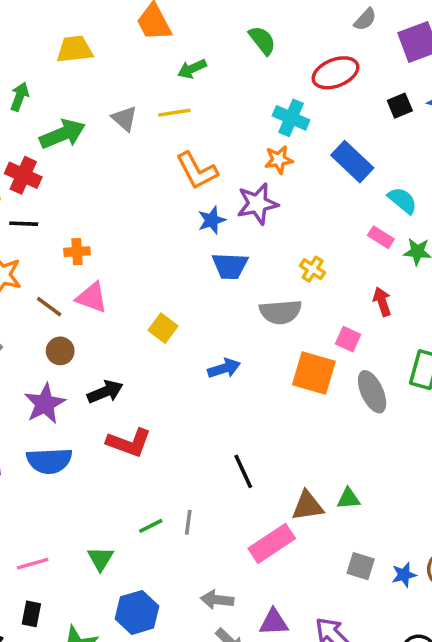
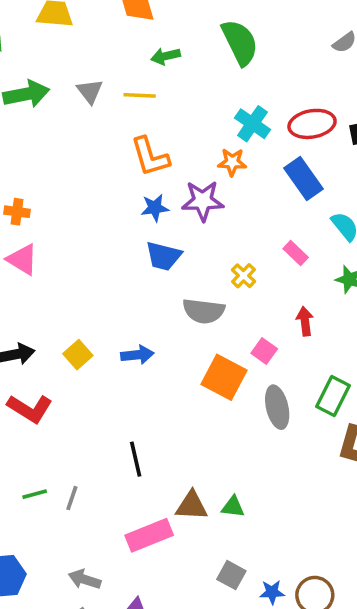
green semicircle: (262, 40) -> (240, 42), size x1.5
red ellipse: (336, 73) -> (312, 124), moved
pink rectangle: (381, 237) -> (296, 253), moved
yellow square: (163, 328) -> (78, 355), moved

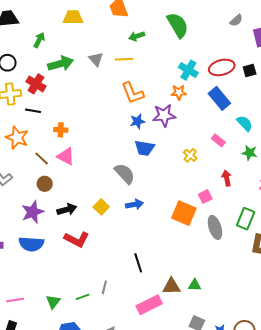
gray semicircle: (204, 311) -> (125, 174), moved, turned -135
pink square: (264, 351) -> (205, 197), turned 32
green line: (35, 494) -> (83, 297), moved

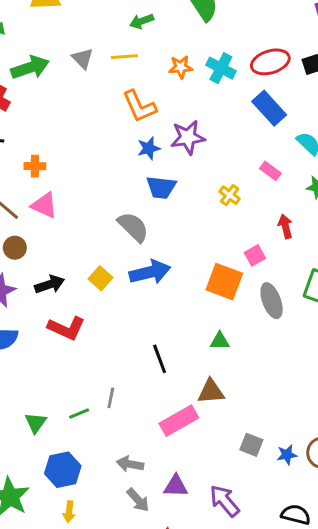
orange star: (179, 92) -> (181, 67), moved
blue arrow: (134, 204) -> (150, 272), size x1.5
green triangle: (195, 285) -> (220, 341), moved

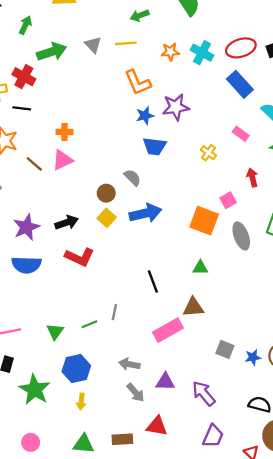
orange cross: (35, 166) -> (65, 132), moved
pink triangle: (44, 205) -> (62, 160), turned -50
gray semicircle: (133, 227) -> (132, 177), size x0.7
brown circle: (15, 248) -> (106, 193), moved

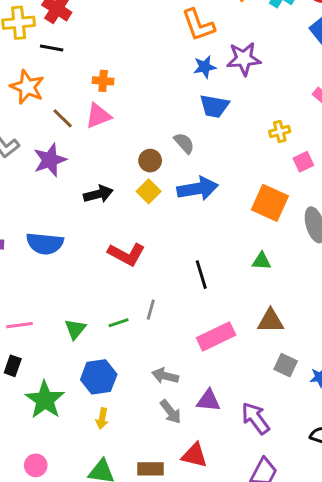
yellow cross: (208, 153) -> (280, 132), moved, turned 35
pink square: (228, 200) -> (303, 162), moved
purple star: (26, 227) -> (50, 160), moved
red L-shape: (80, 257) -> (126, 254), moved
brown triangle: (193, 307) -> (271, 321), moved

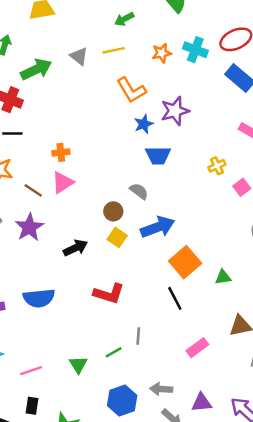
orange square: (270, 203) -> (185, 262), moved, turned 36
pink rectangle: (216, 336) -> (197, 348), size x0.7
blue hexagon: (99, 377) -> (122, 400), moved

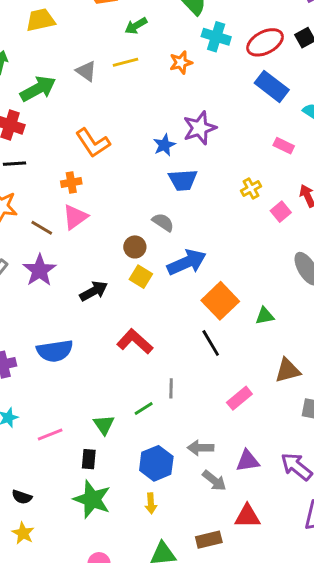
cyan cross: (195, 50) -> (216, 37), moved
orange L-shape: (131, 90) -> (93, 143), moved
red L-shape: (109, 294) -> (135, 342), turned -152
black rectangle: (32, 406) -> (89, 459), moved

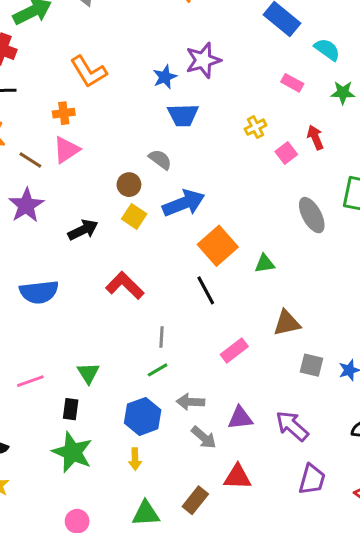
green line: (144, 409) -> (158, 370), moved
brown rectangle: (209, 540) -> (195, 500), turned -40

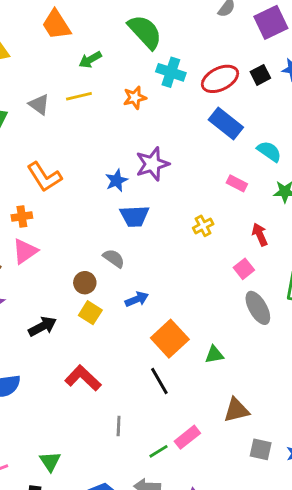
pink square: (286, 153) -> (244, 269), moved
blue arrow: (184, 203) -> (137, 299), size x0.6
green line: (158, 370) -> (159, 451), moved

